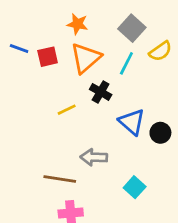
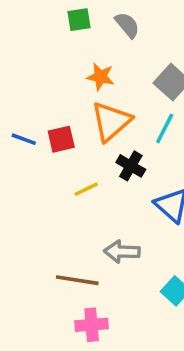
blue line: (19, 48) -> (24, 139), moved
red square: (48, 57) -> (61, 139), moved

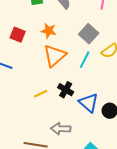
red square: (61, 139) -> (18, 35), moved, turned 35
black cross: (131, 166) -> (66, 90), moved

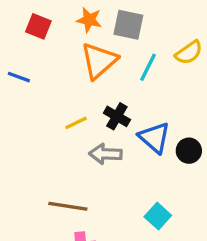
gray square: (89, 34) -> (128, 25), moved, turned -30
gray arrow: (61, 129) -> (105, 154), moved

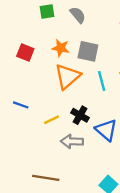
cyan line: (148, 67) -> (102, 81), turned -42
blue line: (19, 77) -> (21, 105), moved

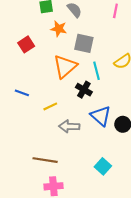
orange star: (61, 48) -> (59, 29), moved
red square: (25, 52) -> (26, 44), turned 35
black cross: (80, 115) -> (84, 90), moved

